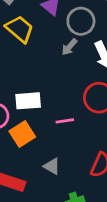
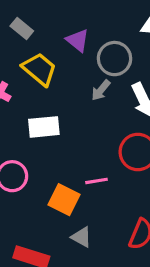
white rectangle: (28, 101) -> (44, 127), moved
orange square: (22, 134) -> (64, 200), moved, turned -30

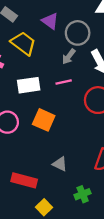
pink line: (96, 181) -> (64, 82), moved
orange square: (64, 200) -> (44, 120), moved

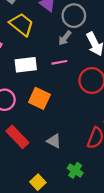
red rectangle: (24, 180) -> (17, 137), moved, turned 30
green cross: (83, 194) -> (75, 170), turned -35

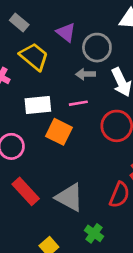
gray arrow: (65, 38) -> (86, 74), turned 49
orange square: (39, 98) -> (59, 132), moved
gray triangle: (54, 141) -> (69, 197), size x1.6

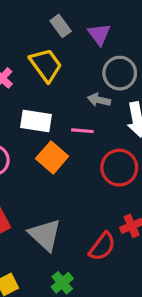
gray rectangle: (19, 22) -> (61, 26), moved
purple triangle: (66, 32) -> (99, 34), moved

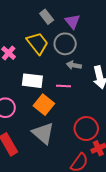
gray circle: (120, 73) -> (65, 44), moved
red circle: (119, 168) -> (86, 129), moved
gray triangle: (45, 235) -> (43, 133), moved

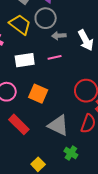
orange square: (44, 105) -> (38, 94), moved
gray triangle: (43, 133) -> (58, 125), moved

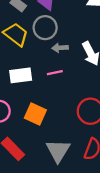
gray triangle: (58, 125) -> (58, 151), turned 35

